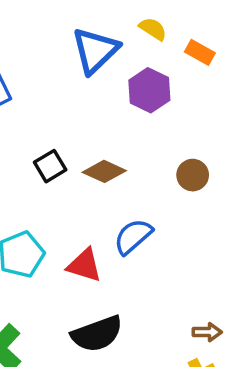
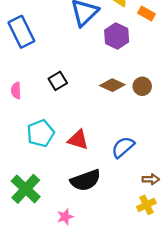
brown diamond: (104, 171) -> (112, 85), moved
blue semicircle: (133, 236) -> (123, 147), moved

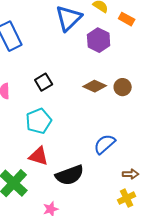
cyan pentagon: (41, 133) -> (39, 121), moved
red triangle: (78, 140) -> (39, 156), moved

